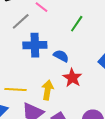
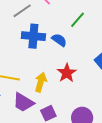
blue semicircle: (61, 56) -> (59, 40), moved

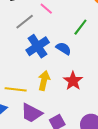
blue cross: (33, 36) -> (38, 46), turned -35
yellow arrow: (41, 82) -> (44, 81), moved

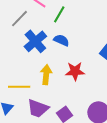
green line: (80, 27) -> (59, 14), moved
red star: (73, 81) -> (75, 71), turned -30

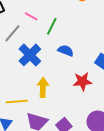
blue semicircle: (61, 40) -> (66, 51), moved
red star: (75, 71) -> (82, 81), moved

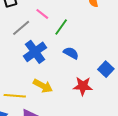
yellow arrow: (43, 87) -> (43, 86), turned 108

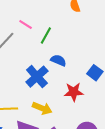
blue cross: (35, 52) -> (37, 77), moved
yellow arrow: (43, 86) -> (42, 108), moved

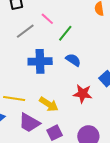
blue cross: (37, 77) -> (40, 61), moved, turned 30

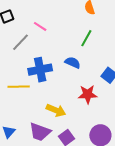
green line: (65, 33) -> (86, 38), moved
yellow line: (14, 98) -> (19, 87), moved

